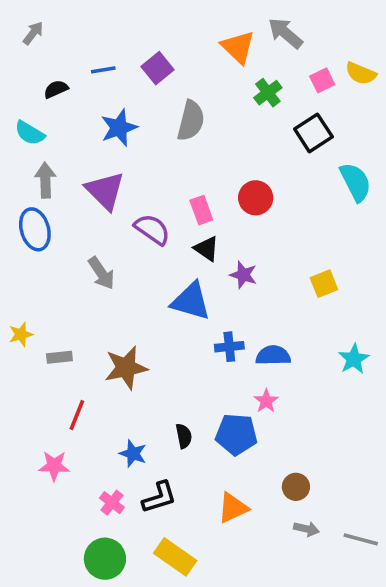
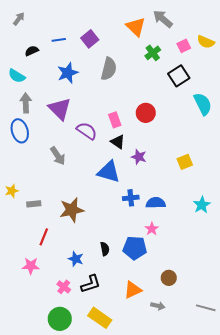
gray arrow: (306, 529) -> (158, 306), moved

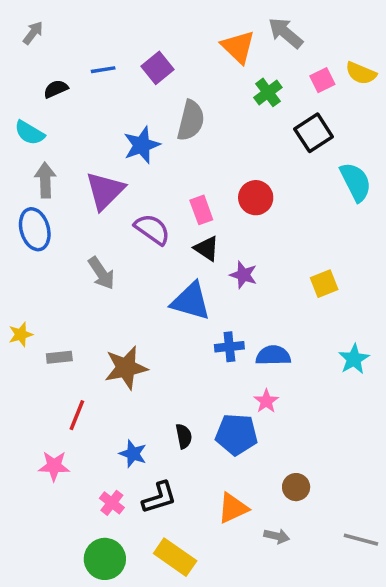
blue star: (68, 73) -> (142, 145), moved
purple triangle: (60, 109) -> (105, 191), turned 30

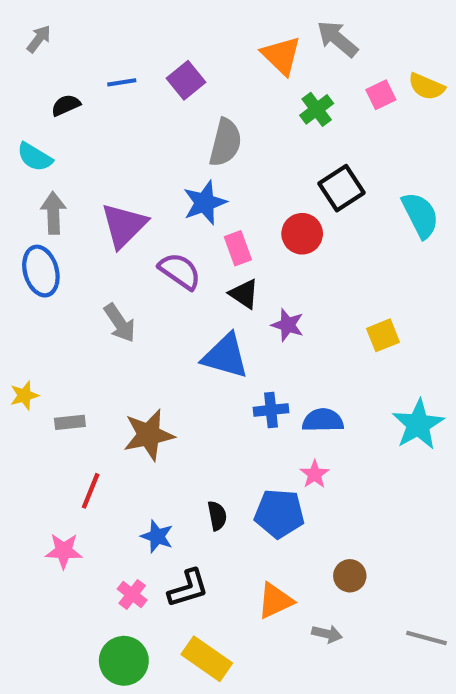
black square: (314, 133) -> (342, 188), moved
blue star: (142, 145) -> (205, 203), moved
cyan star: (354, 359) -> (418, 424), size x1.4

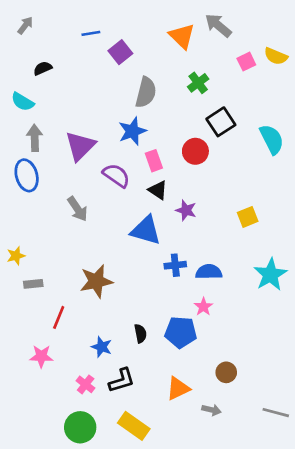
blue line: (122, 82) -> (91, 33), moved
green cross: (317, 109) -> (198, 83), moved
gray rectangle: (70, 422) -> (33, 284), moved

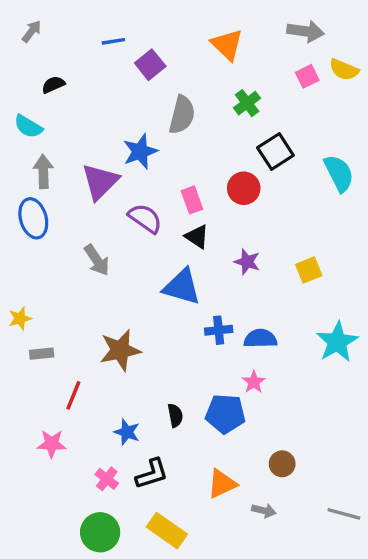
gray arrow: (218, 25) -> (305, 31), moved, turned 148
blue star: (132, 131) -> (140, 152), moved
purple star: (186, 210) -> (247, 262), moved

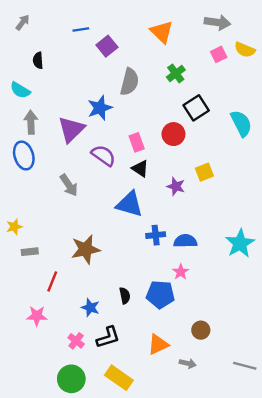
black semicircle: (53, 85) -> (38, 60), turned -70
yellow square: (309, 270) -> (204, 172), moved

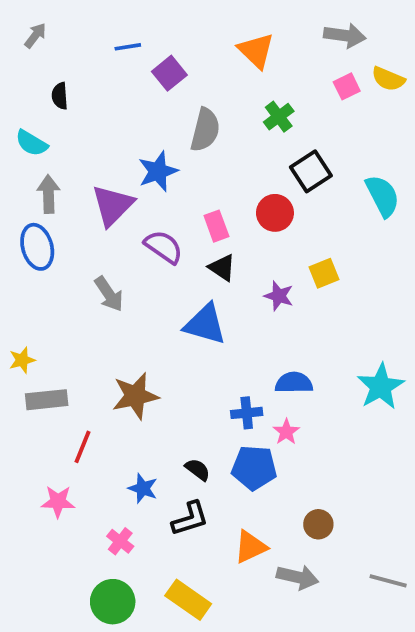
blue cross: (156, 235) -> (247, 413), moved
gray rectangle: (30, 252) -> (47, 400), size x1.5
black semicircle: (125, 296) -> (198, 470), turned -42
black L-shape: (108, 337) -> (190, 519), moved
gray arrow: (188, 363) -> (298, 577), size x1.5

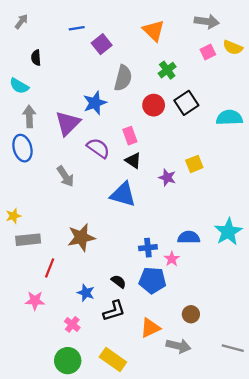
cyan semicircle: (383, 196) -> (229, 118), turned -65
red circle: (275, 213) -> (154, 105), moved
blue semicircle: (294, 383) -> (189, 237), moved

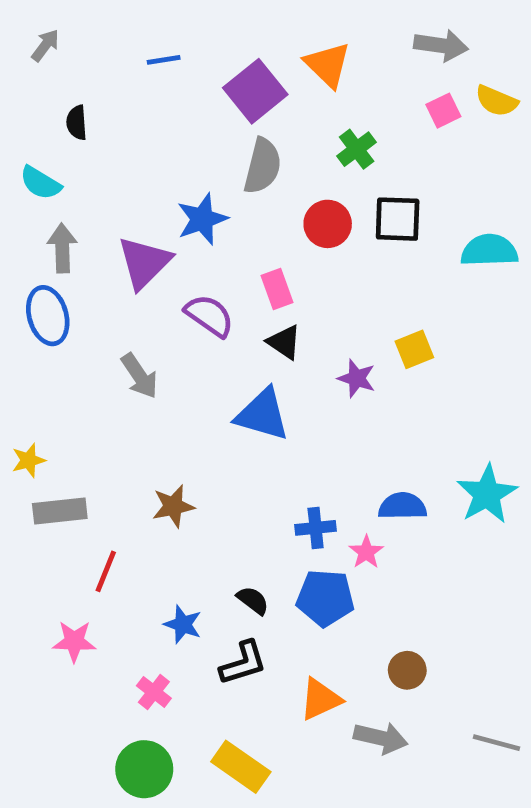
purple square: (102, 44) -> (255, 91), moved, size x1.4
black square: (186, 103) -> (398, 219), turned 35
brown star: (81, 237) -> (173, 506), size x0.7

